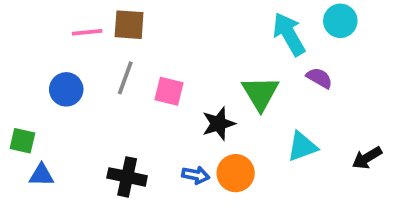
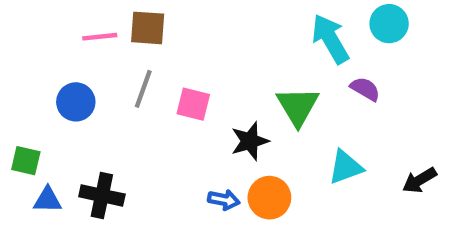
black cross: (127, 177) -> (102, 195), moved

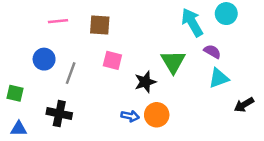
brown square: (148, 28) -> (100, 25), moved
gray line: (143, 89) -> (71, 73), moved
cyan triangle: (346, 167) -> (219, 78), moved
blue triangle: (48, 200) -> (19, 129), moved

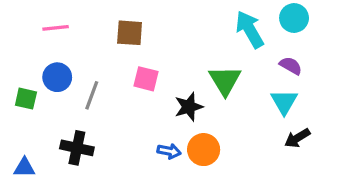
pink line: (58, 21) -> (56, 28), moved
purple semicircle: (212, 52) -> (291, 66), moved
cyan triangle: (219, 78) -> (284, 102), turned -40
green square: (15, 93) -> (26, 99), moved
black arrow: (244, 105) -> (297, 138), moved

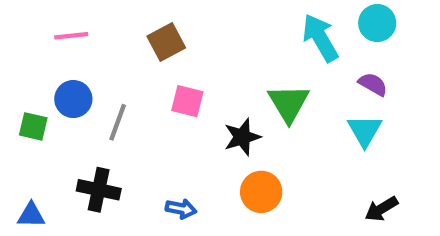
brown square: (130, 33) -> (166, 42), turned -32
black arrow: (297, 138) -> (381, 209), moved
blue arrow: (169, 151) -> (181, 209), moved

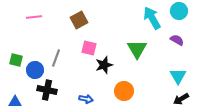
blue circle: (73, 99) -> (35, 70), moved
cyan triangle: (365, 131) -> (178, 76), moved
black star: (242, 137) -> (104, 65), moved

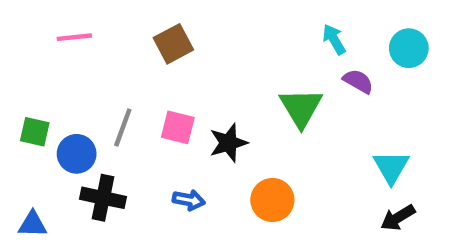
cyan circle: (179, 11) -> (409, 48), moved
cyan arrow: (152, 18) -> (334, 39), size x0.6
purple semicircle: (177, 40) -> (358, 81), moved
pink square: (89, 48) -> (178, 127), moved
blue arrow: (86, 99) -> (189, 200), moved

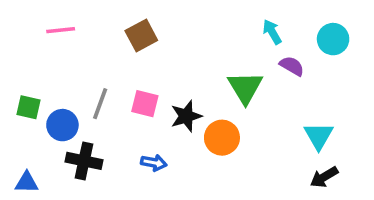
orange circle: (272, 200) -> (222, 138), moved

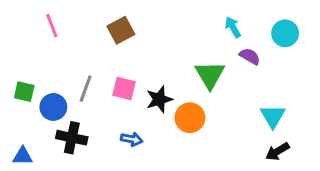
pink line: (61, 30) -> (52, 26), turned 75

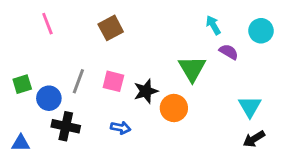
green square: (24, 92) -> (22, 84), turned -30

